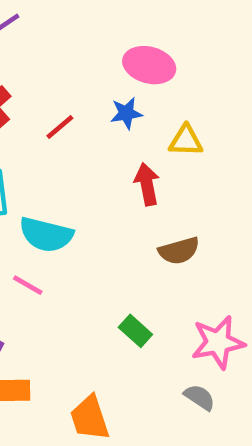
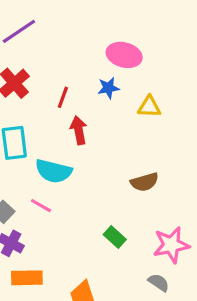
red line: (60, 127) -> (63, 97), turned -30
red arrow: (147, 184) -> (79, 130), moved

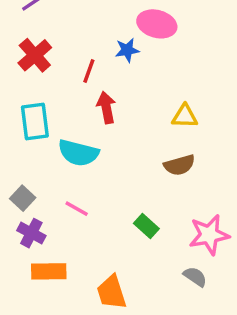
blue star: (108, 88) -> (127, 50), moved
yellow triangle: (149, 107) -> (185, 116), moved
pink line: (41, 206) -> (77, 209), moved

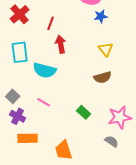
blue star: (127, 50) -> (101, 16), moved
yellow triangle: (185, 116) -> (106, 49), turned 49

